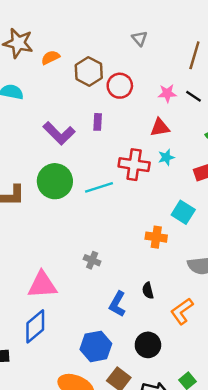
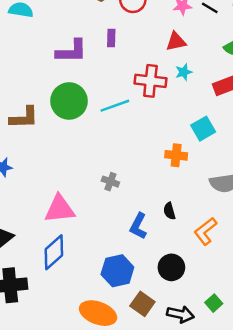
purple L-shape: (59, 133) -> (71, 51), turned -44
cyan square: (183, 212) -> (203, 129), turned 30

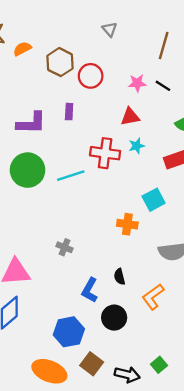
black circle: (171, 267) -> (114, 318), moved

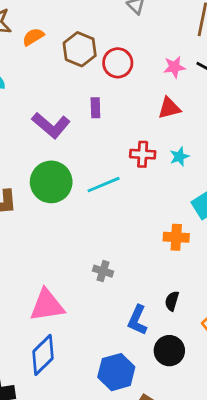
purple L-shape: (31, 123) -> (51, 125), turned 44
cyan star: (137, 146) -> (179, 156), moved
red cross: (105, 153) -> (143, 154), size x0.7
black semicircle: (120, 277) -> (172, 301), turned 35

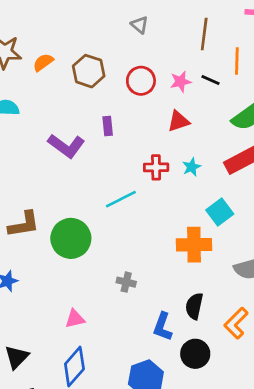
red circle: (118, 63) -> (141, 81), moved
green circle: (51, 182) -> (71, 238), moved
orange cross: (176, 237) -> (194, 245), size x1.4
black semicircle: (172, 301) -> (194, 306), size x1.4
pink triangle: (47, 305) -> (75, 319), size x0.6

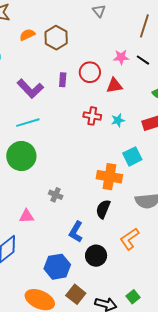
orange semicircle: (43, 62) -> (27, 35), moved
red circle: (141, 81) -> (90, 72), moved
cyan line: (121, 199) -> (28, 123), moved
black semicircle: (194, 306) -> (103, 209), moved
pink triangle: (75, 319) -> (27, 216), moved

